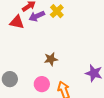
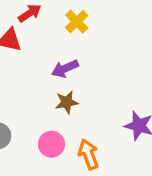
purple arrow: (37, 16) -> (65, 69), moved

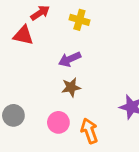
yellow cross: (77, 22) -> (79, 20), turned -30

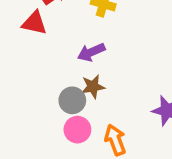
gray circle: (13, 115) -> (72, 100), moved

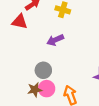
brown star: (93, 87) -> (35, 90), moved

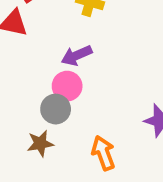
pink circle: (47, 89) -> (67, 86), moved

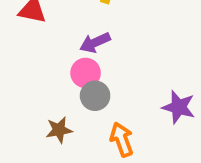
gray circle: (56, 109) -> (95, 96), moved

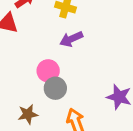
purple arrow: (95, 43) -> (71, 39), moved

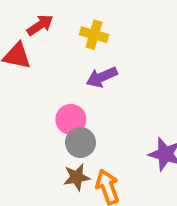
brown star: (28, 114) -> (77, 177), moved

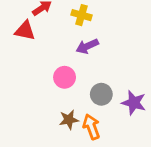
gray circle: (80, 143) -> (101, 94), moved

